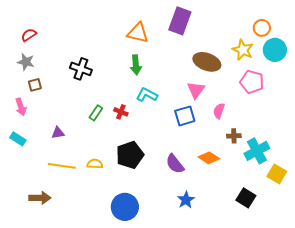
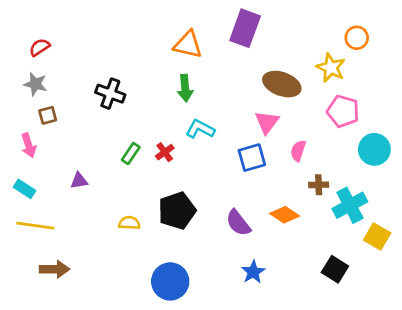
cyan circle: (275, 50) -> (374, 149), moved
red cross: (121, 112) -> (165, 152), turned 32
yellow line: (62, 166) -> (35, 226), moved

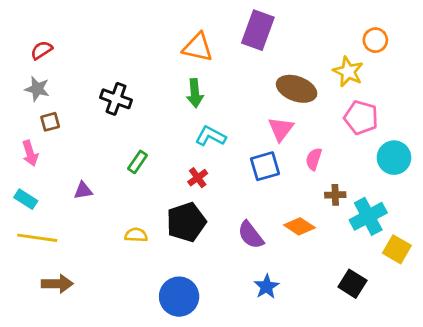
red cross: (165, 152) -> (198, 178), moved

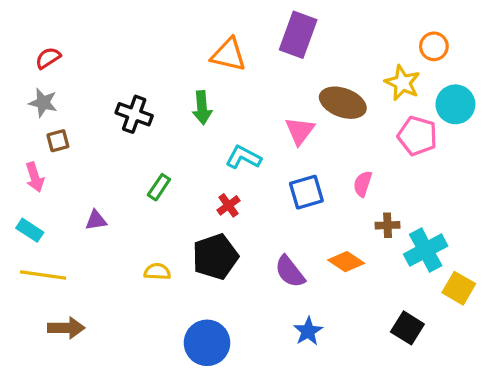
green arrow: (195, 93) -> (202, 108), moved
pink triangle: (281, 129) -> (300, 131), moved
cyan circle: (394, 158) -> (455, 104), moved

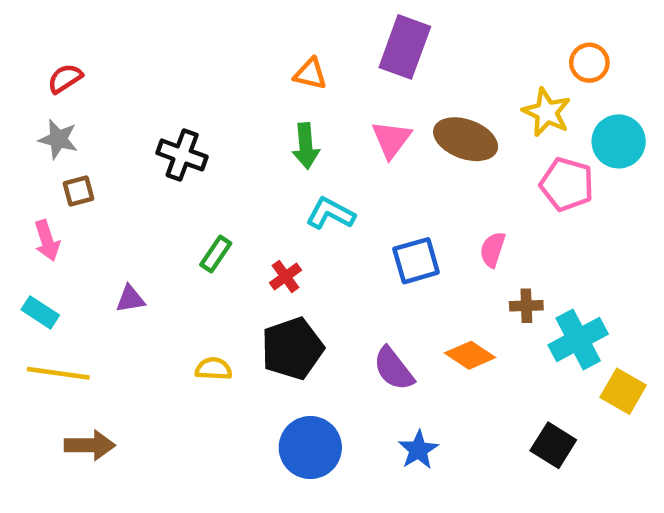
orange triangle: (229, 55) -> (310, 74), size x0.7
green arrow: (202, 108) -> (306, 146), moved
pink triangle: (300, 131) -> (391, 139), moved
red cross: (229, 205) -> (286, 276), moved
blue circle: (207, 343) -> (310, 448), moved

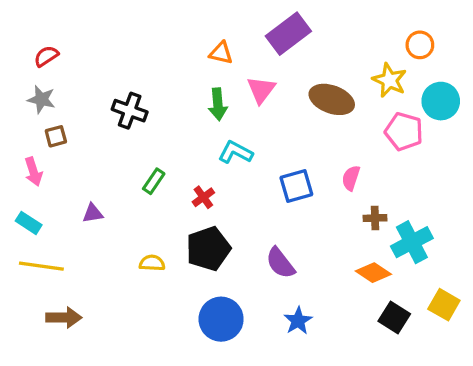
purple rectangle: (405, 47) -> (288, 34), turned 33
pink triangle: (391, 139) -> (261, 90), moved
orange diamond: (470, 355) -> (373, 273), moved
yellow square: (623, 391) -> (444, 305), moved

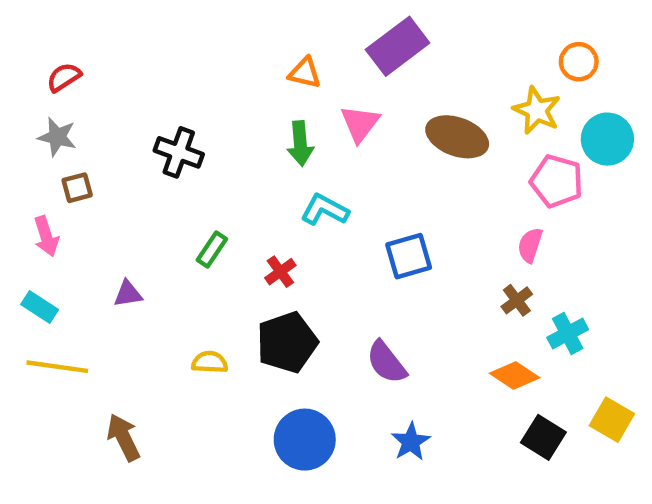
pink semicircle: (351, 178) -> (530, 245), moved
brown cross: (375, 218) -> (517, 300), turned -35
cyan cross: (412, 242) -> (568, 333), size x0.7
brown arrow: (64, 318) -> (124, 437), moved, turned -116

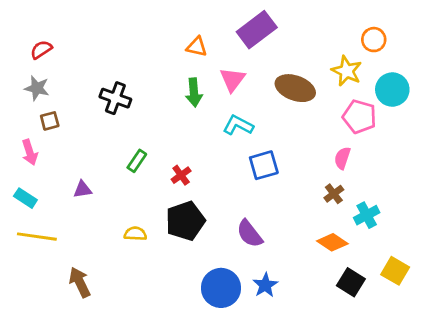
cyan L-shape: (325, 210) -> (238, 125), moved
blue circle: (305, 440) -> (221, 288), moved

